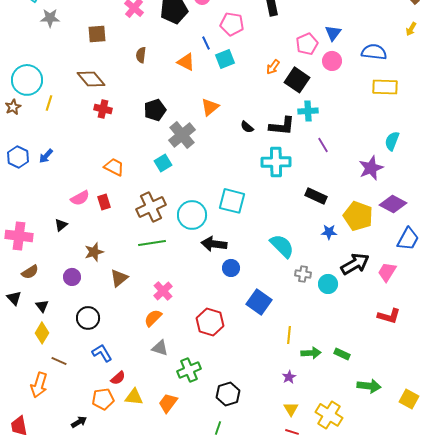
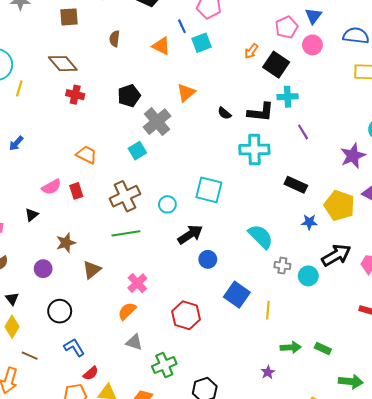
cyan circle: (192, 215) -> (167, 204), size x0.6
black arrow: (214, 244) -> (190, 234), turned 140
yellow line: (289, 335) -> (268, 310), moved

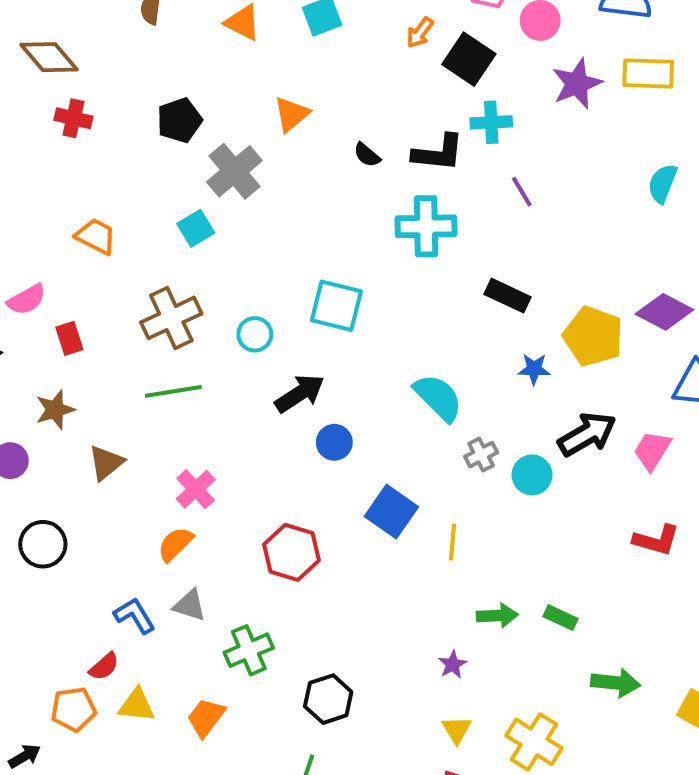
purple star: (353, 156) -> (577, 84), moved
red rectangle: (76, 191) -> (69, 338), moved
gray cross: (282, 266) -> (481, 455), turned -35
blue L-shape: (74, 347) -> (135, 616), moved

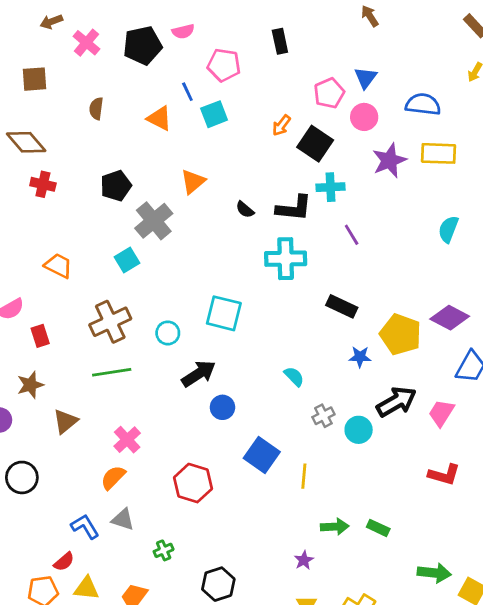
cyan semicircle: (438, 397) -> (294, 376), size x0.6
green cross: (249, 650) -> (164, 550), size x0.6
green arrow: (616, 683) -> (434, 573), moved

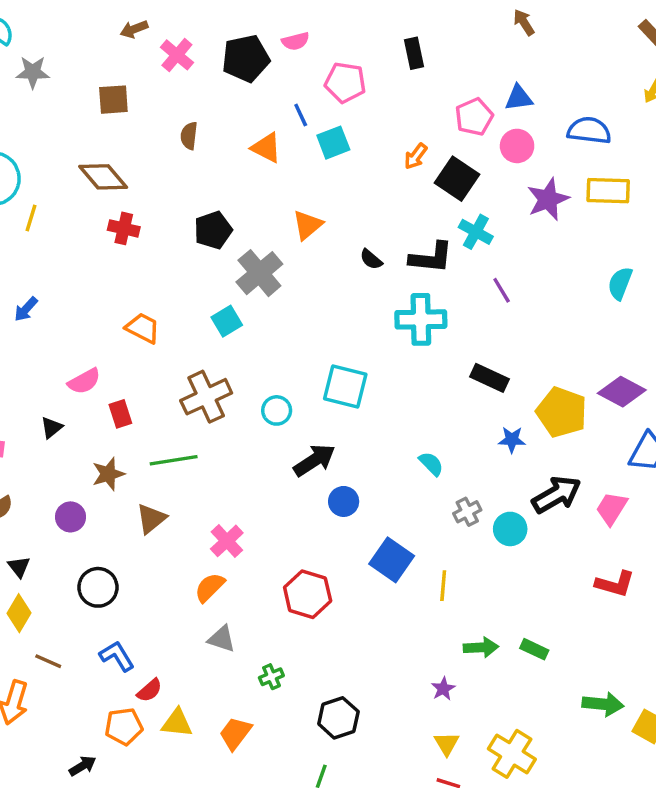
blue triangle: (366, 78) -> (519, 98), turned 45
cyan cross: (330, 187) -> (476, 232), turned 32
green line: (112, 372) -> (174, 460), moved
blue L-shape: (85, 527) -> (117, 656), moved

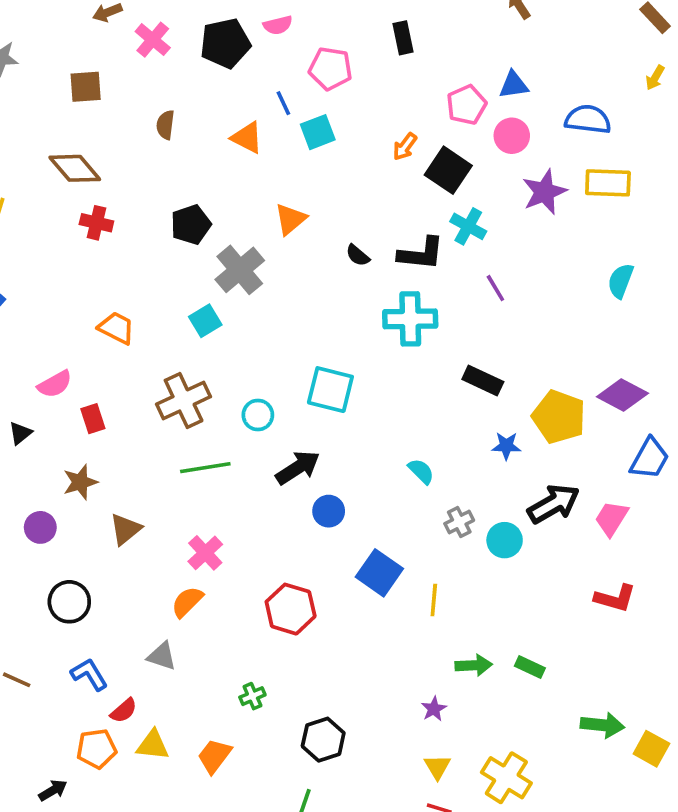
green line: (174, 460) -> (205, 468), moved
gray triangle: (222, 639) -> (162, 656), moved

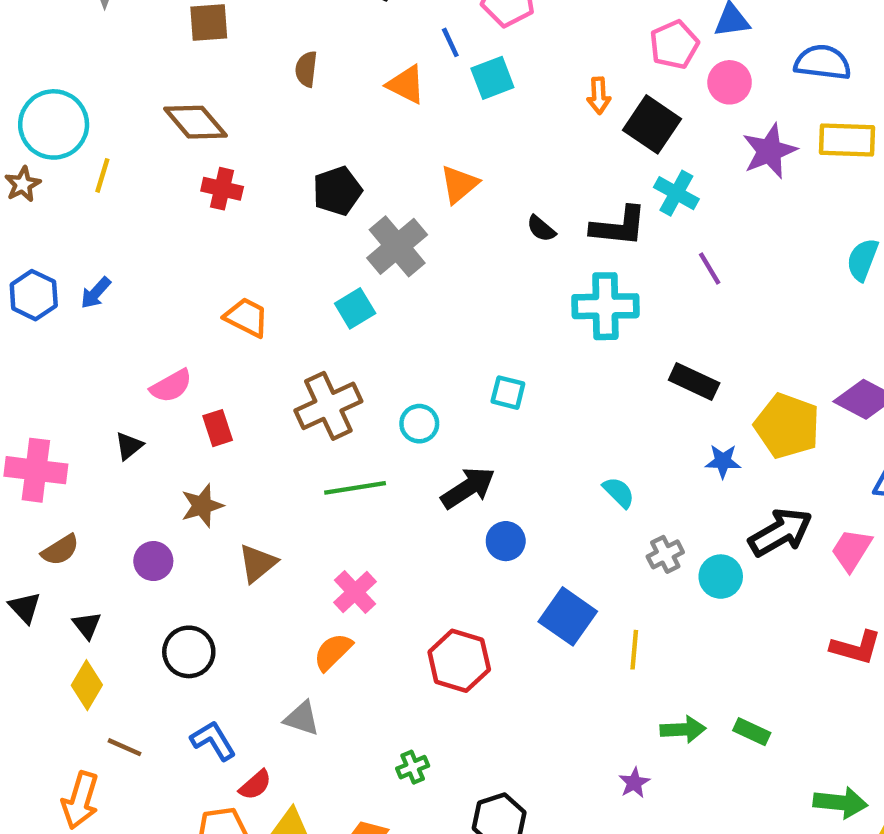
orange arrow: (405, 147) -> (599, 96), turned -40
cyan square: (330, 390) -> (508, 393), size x0.6

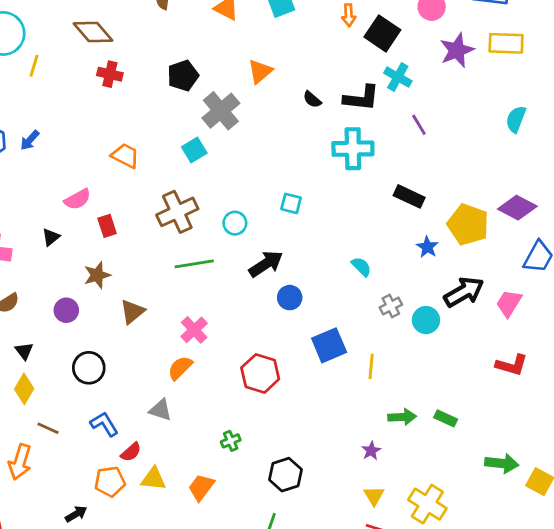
blue star: (723, 461) -> (427, 247), turned 30
blue square: (568, 616) -> (329, 345), turned 32

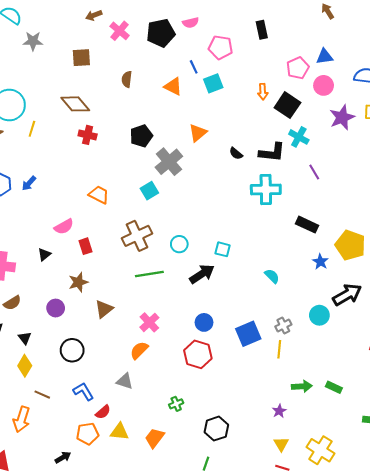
cyan square: (291, 203) -> (223, 249), moved
blue circle: (290, 298) -> (204, 322), moved
gray cross: (391, 306) -> (283, 326), moved

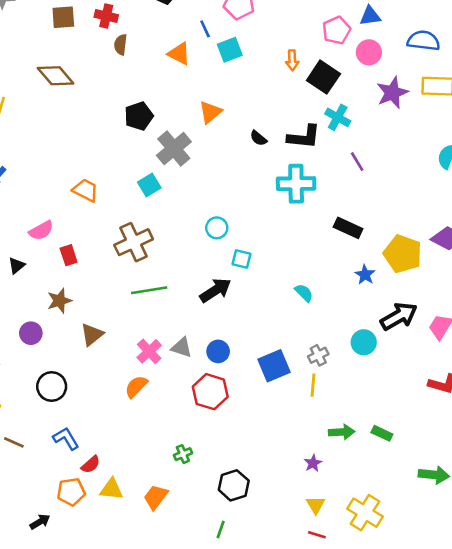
red cross: (88, 135) -> (106, 16), moved
cyan circle: (179, 244) -> (217, 228), moved
gray triangle: (125, 381) -> (182, 347), moved

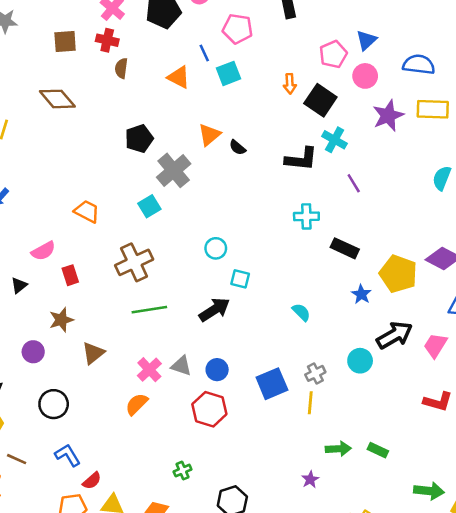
blue triangle: (370, 16) -> (366, 40), turned -35
black semicircle: (258, 138) -> (237, 147), moved
cyan cross: (296, 184) -> (306, 216), moved, size x0.7

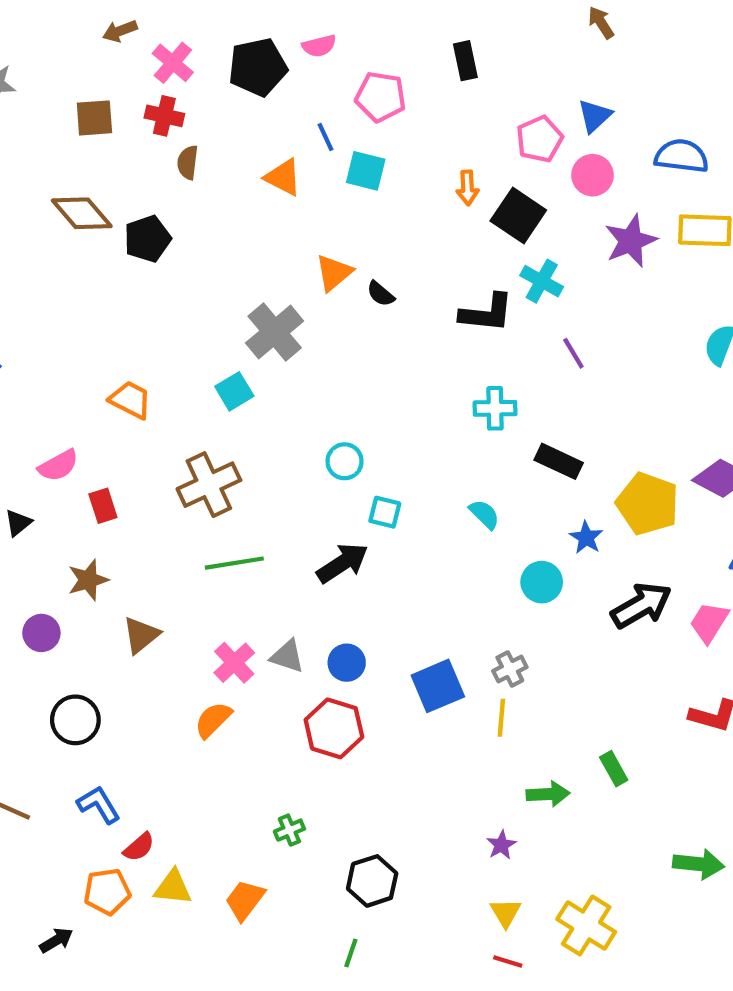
cyan square: (229, 73) -> (366, 171), turned 35
black pentagon: (139, 139) -> (147, 239), moved
cyan semicircle: (301, 312) -> (484, 514), moved
cyan circle: (360, 361) -> (542, 582), moved
green rectangle: (378, 450) -> (614, 769), moved, turned 36

